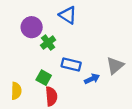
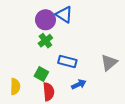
purple circle: (32, 27) -> (45, 20), moved
blue arrow: (92, 79) -> (79, 84), moved

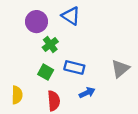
purple circle: (45, 20) -> (37, 22), moved
green square: (41, 74) -> (46, 72), moved

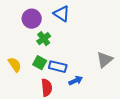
blue rectangle: (74, 67) -> (58, 67), moved
yellow semicircle: (17, 95) -> (15, 65), moved, turned -35

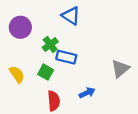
purple circle: (32, 19) -> (20, 27), moved
blue rectangle: (58, 67) -> (66, 57), moved

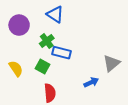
blue triangle: (71, 16) -> (55, 14), moved
blue arrow: (87, 93) -> (91, 82), moved

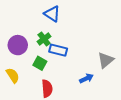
purple circle: (19, 25) -> (18, 45), moved
yellow semicircle: (16, 69) -> (13, 75), moved

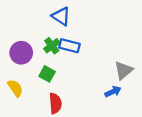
blue rectangle: (58, 50) -> (69, 46), moved
blue arrow: (86, 78) -> (113, 92), moved

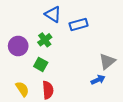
blue rectangle: (69, 46) -> (79, 25), moved, turned -30
yellow semicircle: (15, 88) -> (22, 89), moved

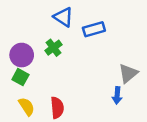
green square: (41, 64) -> (20, 77), moved
blue arrow: (98, 80) -> (117, 95), turned 120

